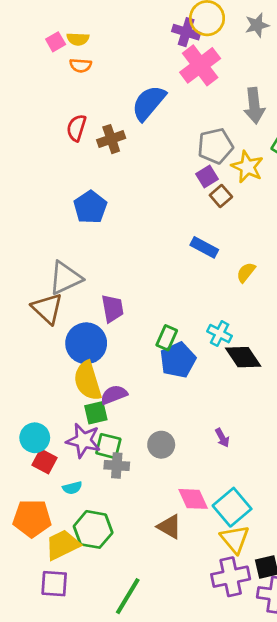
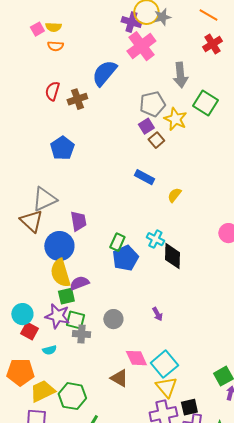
gray star: (257, 25) -> (162, 17), moved
black diamond: (243, 357) -> (172, 256), turned 36
green hexagon: (93, 529) -> (72, 396), moved

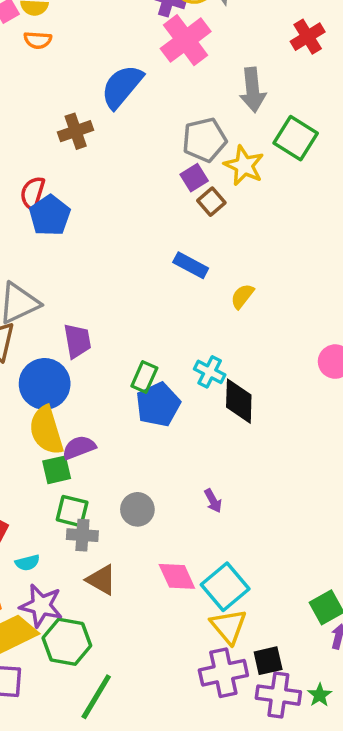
red semicircle: (52, 91) -> (33, 193), moved
purple star: (57, 316) -> (41, 606), moved
brown triangle: (119, 378) -> (101, 580), moved

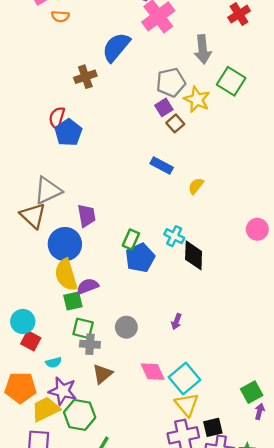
purple arrow: (213, 501) -> (176, 321), turned 49
brown triangle: (101, 580) -> (102, 374), turned 50

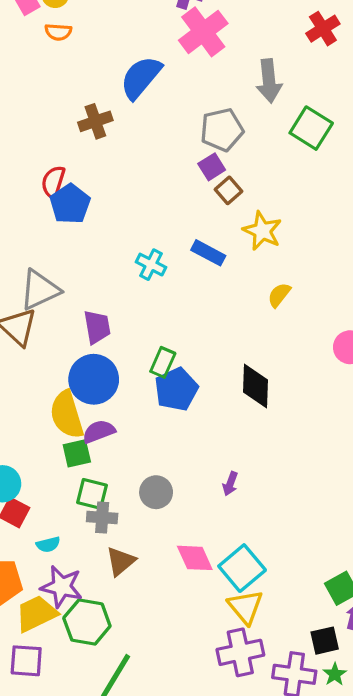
yellow star: (197, 99) -> (262, 231), moved
yellow semicircle: (196, 186) -> (279, 295), moved
cyan cross: (174, 236) -> (151, 265), moved
blue circle: (65, 244) -> (94, 379), moved
black square: (213, 427) -> (325, 641), moved

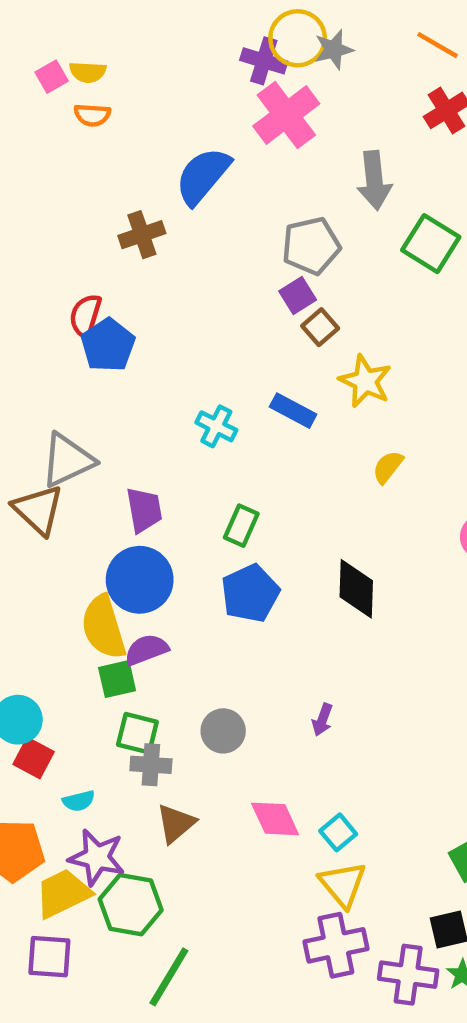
green rectangle: (163, 362) -> (241, 526), moved
cyan square: (242, 568) -> (338, 832), size x0.6

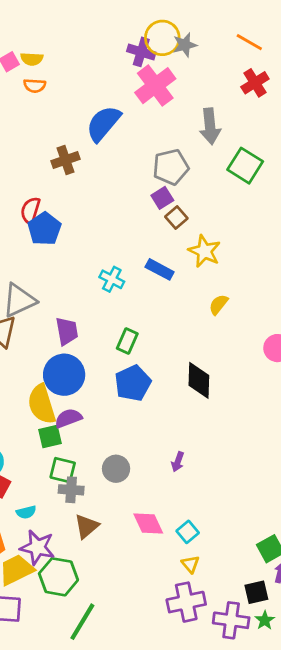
yellow triangle: (343, 884) -> (190, 564), size x0.6

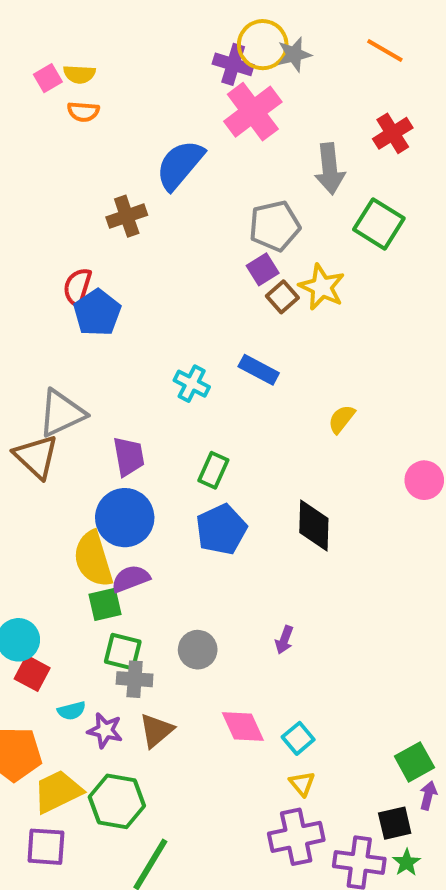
red cross: (255, 83) -> (393, 133), moved
yellow star: (204, 251) -> (322, 287), moved
purple star: (37, 547) -> (105, 730), moved, size x0.7

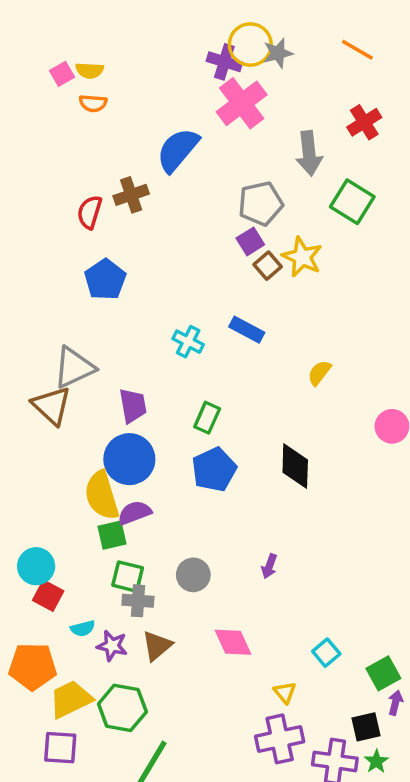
red semicircle: (77, 287) -> (90, 212), moved
cyan square: (298, 738) -> (326, 653), moved

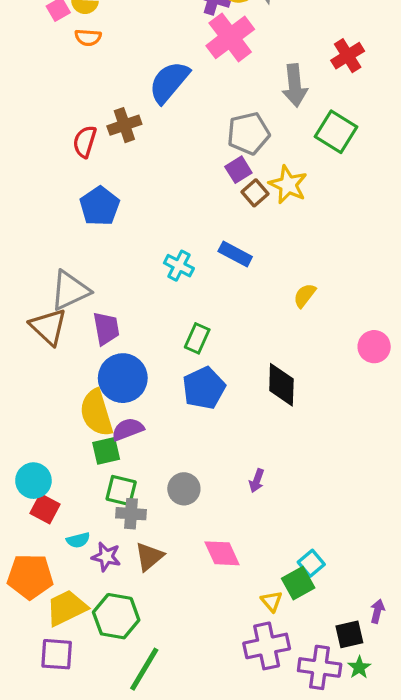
purple trapezoid: (133, 406) -> (106, 328), moved
green square: (383, 673) -> (298, 583), moved

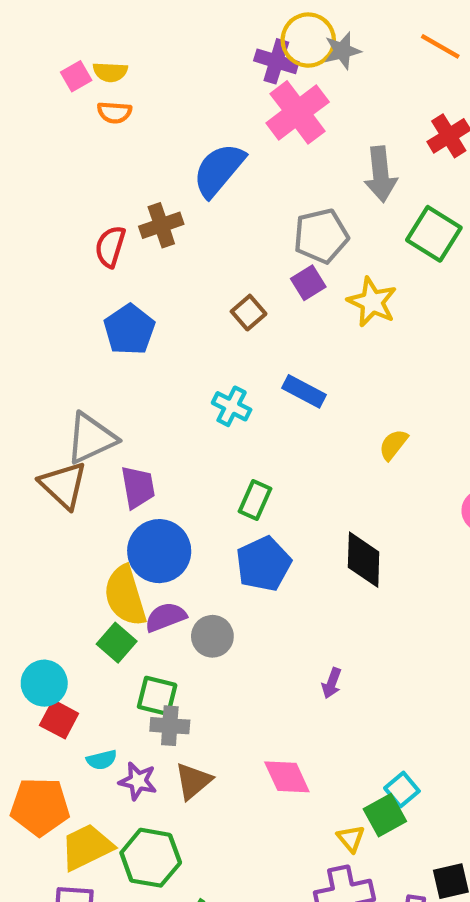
brown square: (255, 193) -> (249, 313), moved
green square: (106, 451) -> (117, 643), moved, turned -36
gray circle: (184, 489) -> (212, 636), moved

